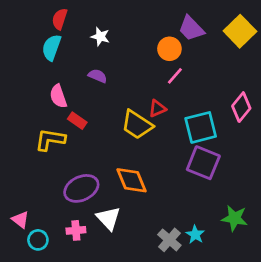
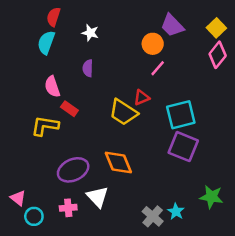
yellow square: (240, 31) -> (216, 28), size x0.7
purple semicircle: (98, 76) -> (88, 68), turned -112
pink diamond: (241, 107) -> (218, 55), moved

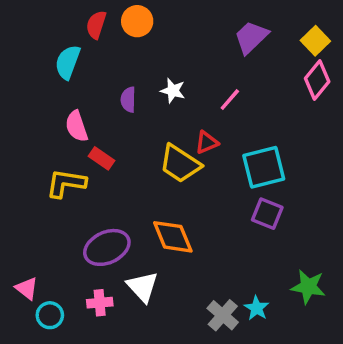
red semicircle: (54, 17) -> (96, 25), moved
purple trapezoid: (172, 25) -> (251, 37), turned 90
white star: (90, 33) -> (173, 91), moved
orange circle: (153, 44) -> (137, 21), moved
purple square: (183, 147) -> (267, 214), size x0.7

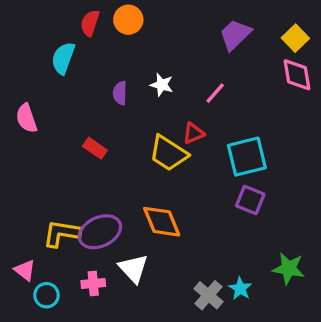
pink diamond: (317, 80) -> (297, 75), turned -48
pink semicircle: (77, 126) -> (26, 118), moved
yellow L-shape: (66, 183) -> (62, 233), moved

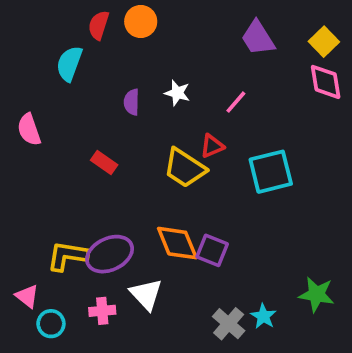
purple trapezoid: (235, 35) -> (258, 38), turned -78
purple square: (250, 200) -> (212, 250), moved

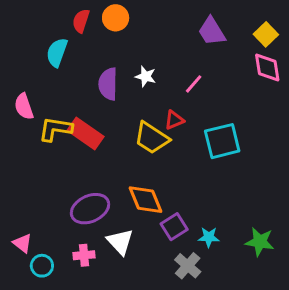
purple semicircle: (132, 102) -> (108, 84), size x1.5
red rectangle: (104, 163) -> (86, 134), size x1.6
purple square: (212, 250) -> (174, 227), moved, turned 36
yellow L-shape: (67, 256) -> (55, 129), moved
cyan star: (263, 316) -> (209, 237), moved, turned -30

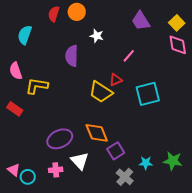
cyan semicircle: (57, 52) -> (25, 35), moved
white star: (146, 76) -> (97, 36), moved
red rectangle: (86, 134) -> (15, 109), moved, size x0.7
cyan star: (209, 237) -> (146, 163), moved
pink triangle: (22, 243) -> (14, 170), moved

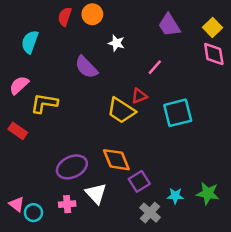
purple semicircle: (72, 56) -> (86, 67), turned -45
pink semicircle: (16, 71) -> (19, 85), turned 66

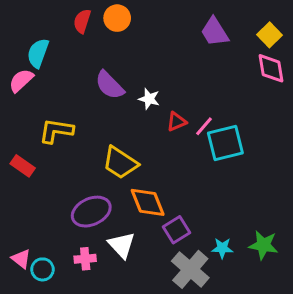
white star: (116, 43) -> (149, 99), moved
pink line: (155, 67) -> (204, 126), moved
pink semicircle: (19, 85) -> (21, 81), moved
yellow trapezoid: (121, 110) -> (120, 163), moved
gray cross: (150, 213) -> (190, 269), size x1.4

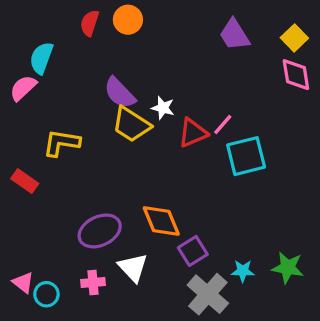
red triangle: (177, 122) -> (193, 133), size x1.4
pink line: (204, 126) -> (223, 124), moved
yellow trapezoid: (120, 163) -> (131, 124), moved

